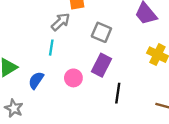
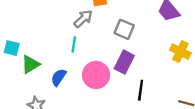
pink circle: (73, 78) -> (96, 75), size x1.5

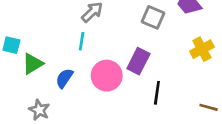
gray square: (124, 29) -> (153, 17), moved
yellow cross: (180, 52) -> (202, 49), turned 36

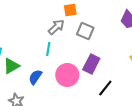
gray square: (153, 17) -> (85, 31), moved
black line: (157, 93) -> (105, 88), turned 30

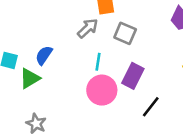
cyan line: (48, 49) -> (98, 62), moved
blue semicircle: (35, 77) -> (44, 55), moved

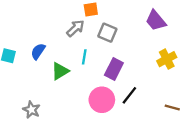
green triangle: (30, 78) -> (60, 71), moved
pink circle: (102, 90) -> (102, 100), moved

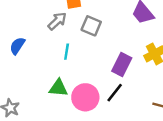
purple rectangle: (114, 69) -> (122, 64), moved
green triangle: (60, 71) -> (58, 88), moved, turned 36

